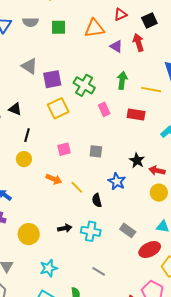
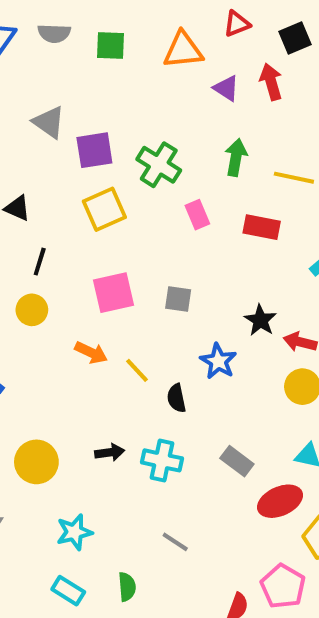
pink square: (64, 149) -> (114, 293), size x1.5

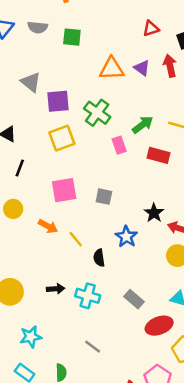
orange triangle: (183, 50) -> (112, 69), moved
green arrow: (236, 157) -> (143, 125), moved, turned 40
yellow circle: (32, 310) -> (13, 209), moved

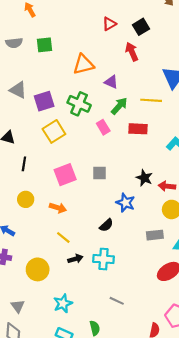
purple triangle: (142, 68) -> (111, 82), moved
yellow line: (76, 239) -> (63, 237), moved
black semicircle: (99, 258) -> (106, 225), turned -112
gray rectangle: (134, 299) -> (155, 235), moved, turned -35

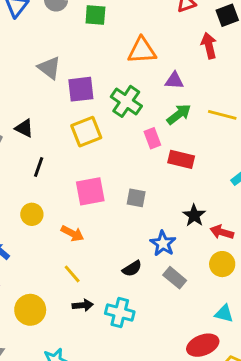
purple triangle: (111, 82) -> (174, 81), turned -32
red rectangle: (138, 129) -> (181, 159), moved
gray rectangle: (155, 235) -> (175, 278), moved, turned 35

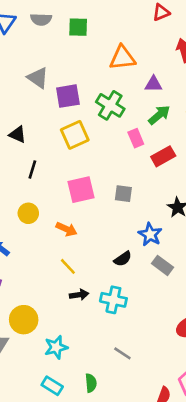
red rectangle: (181, 159) -> (163, 156), turned -40
yellow circle: (30, 310) -> (24, 320), moved

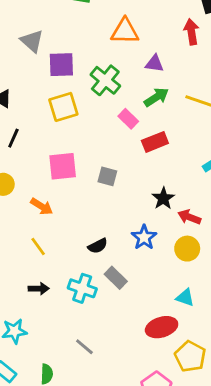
pink rectangle: (136, 138) -> (128, 119), turned -30
blue star: (150, 234) -> (144, 237), moved
gray rectangle: (162, 265) -> (116, 278), moved
black arrow: (79, 295) -> (39, 289), moved

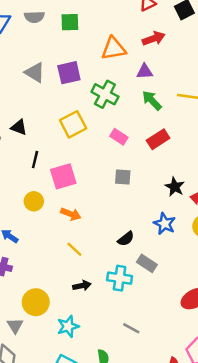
red arrow: (191, 32) -> (154, 38), moved, turned 90
purple square: (61, 65) -> (69, 73), moved
green arrow: (156, 97) -> (152, 100), turned -90
pink rectangle: (128, 119) -> (119, 137), moved
pink square: (63, 166) -> (63, 176), moved

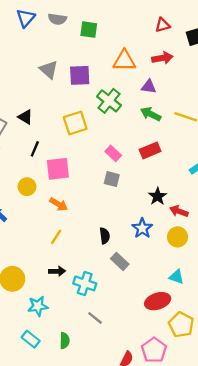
green arrow: (152, 100) -> (151, 114), turned -30
pink rectangle: (119, 137) -> (113, 153), moved
black semicircle: (126, 239) -> (105, 236), turned -70
yellow line: (74, 249) -> (56, 237), turned 70
cyan cross: (120, 278) -> (85, 283), moved

